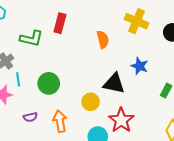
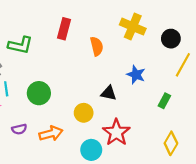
red rectangle: (60, 23) -> (64, 29), moved
black triangle: (114, 83) -> (109, 93), size x0.7
orange arrow: (60, 121) -> (51, 134), turned 85

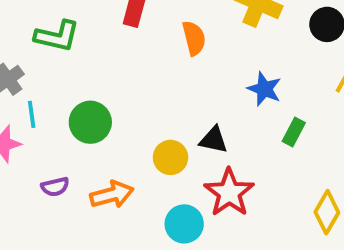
black triangle: (109, 93) -> (214, 140), moved
green rectangle: (164, 101) -> (294, 132), moved

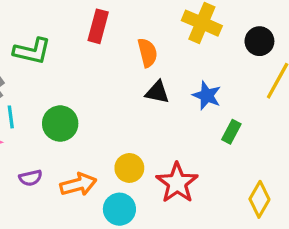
black triangle: (214, 140) -> (157, 92), moved
yellow circle: (170, 157) -> (129, 168), moved
cyan circle: (184, 224) -> (119, 209), moved

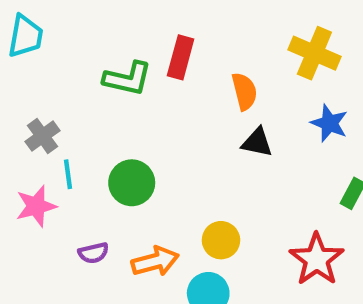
green L-shape: (32, 51) -> (127, 79), moved
blue star: (207, 96) -> (329, 123), moved
red star: (177, 183) -> (317, 259), moved

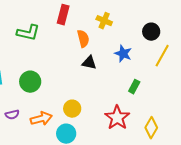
yellow cross: (314, 53) -> (104, 21), moved, size x0.7
red rectangle: (181, 57) -> (63, 15), moved

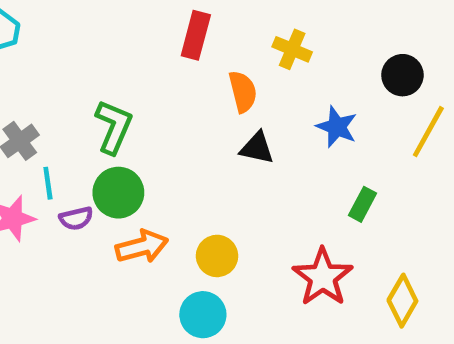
green L-shape: (28, 33) -> (114, 127), moved, turned -80
purple semicircle: (12, 115) -> (76, 218), moved
orange arrow: (41, 119) -> (142, 247), moved

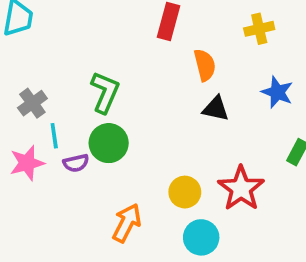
yellow cross: (292, 49) -> (259, 29), moved, turned -36
orange arrow: (142, 247) -> (127, 223), moved, turned -48
red star: (323, 277) -> (241, 188), moved
cyan circle: (203, 315) -> (201, 237), moved

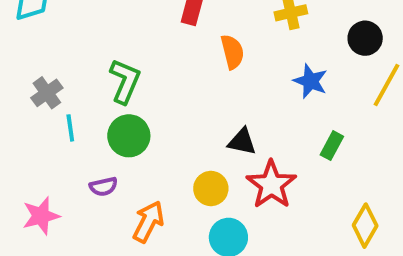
black triangle: (216, 109) -> (242, 142), moved
pink star: (27, 163) -> (41, 216), moved
purple semicircle: (76, 163) -> (103, 187), moved

